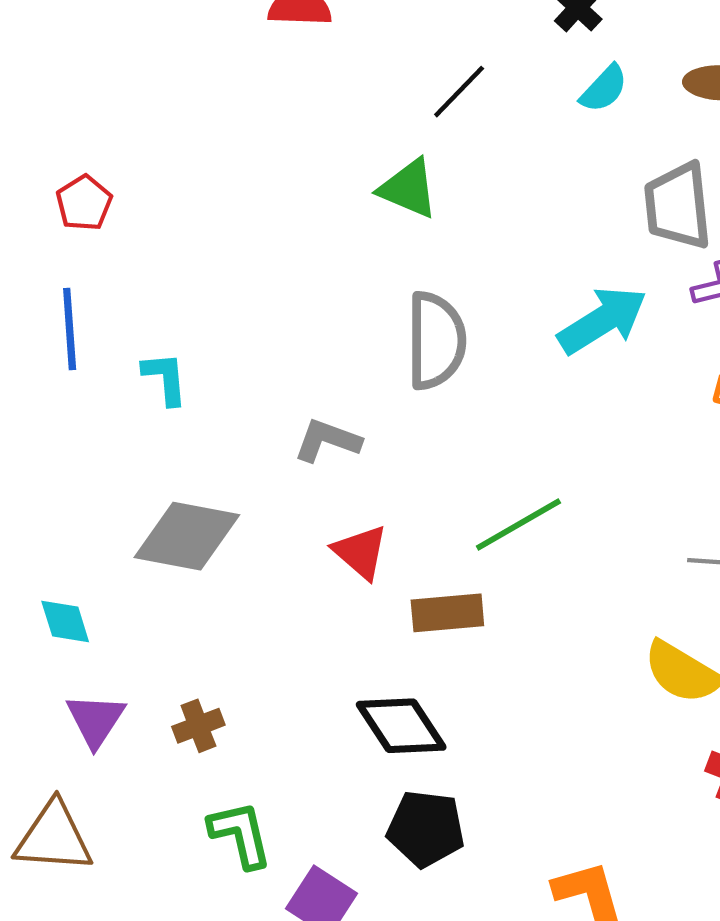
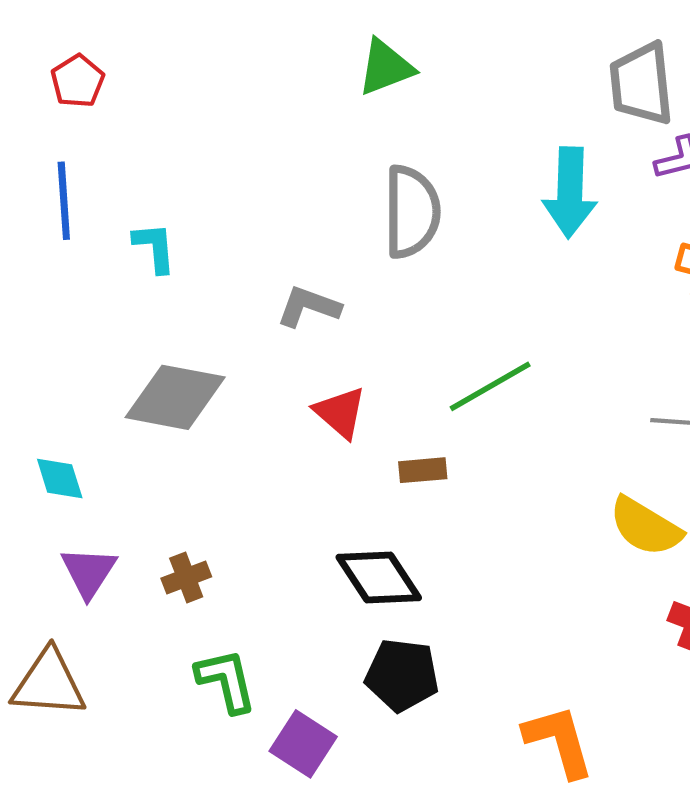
green triangle: (408, 189) -> (386, 67), turned -44
cyan arrow: (602, 320) -> (570, 192), turned 124
brown rectangle: (447, 613) -> (423, 470), size x0.7

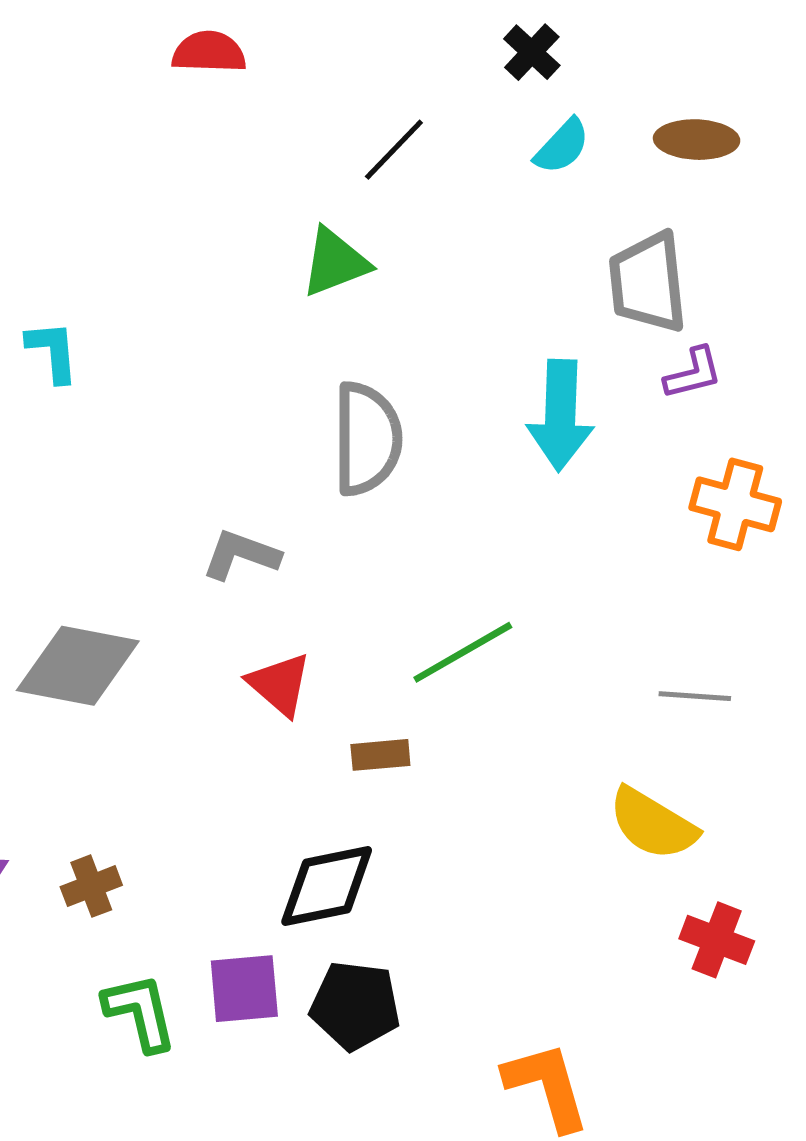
cyan L-shape: (155, 247) -> (53, 351), moved
black diamond: (379, 577) -> (327, 886), turned -68
purple square: (303, 744) -> (244, 989), moved, turned -38

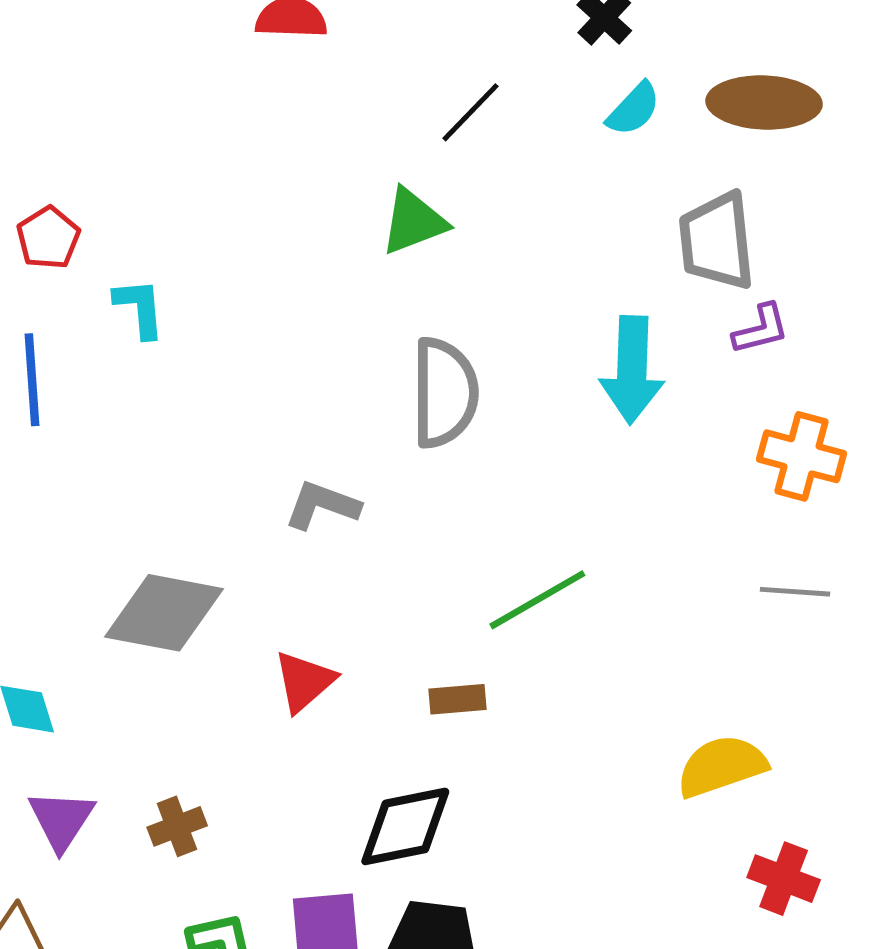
brown ellipse: (697, 140) -> (764, 103), size x1.4
red triangle: (280, 684) -> (304, 681), moved, turned 38
gray line: (695, 696) -> (795, 592), moved
yellow semicircle: (653, 824) -> (722, 766), turned 130

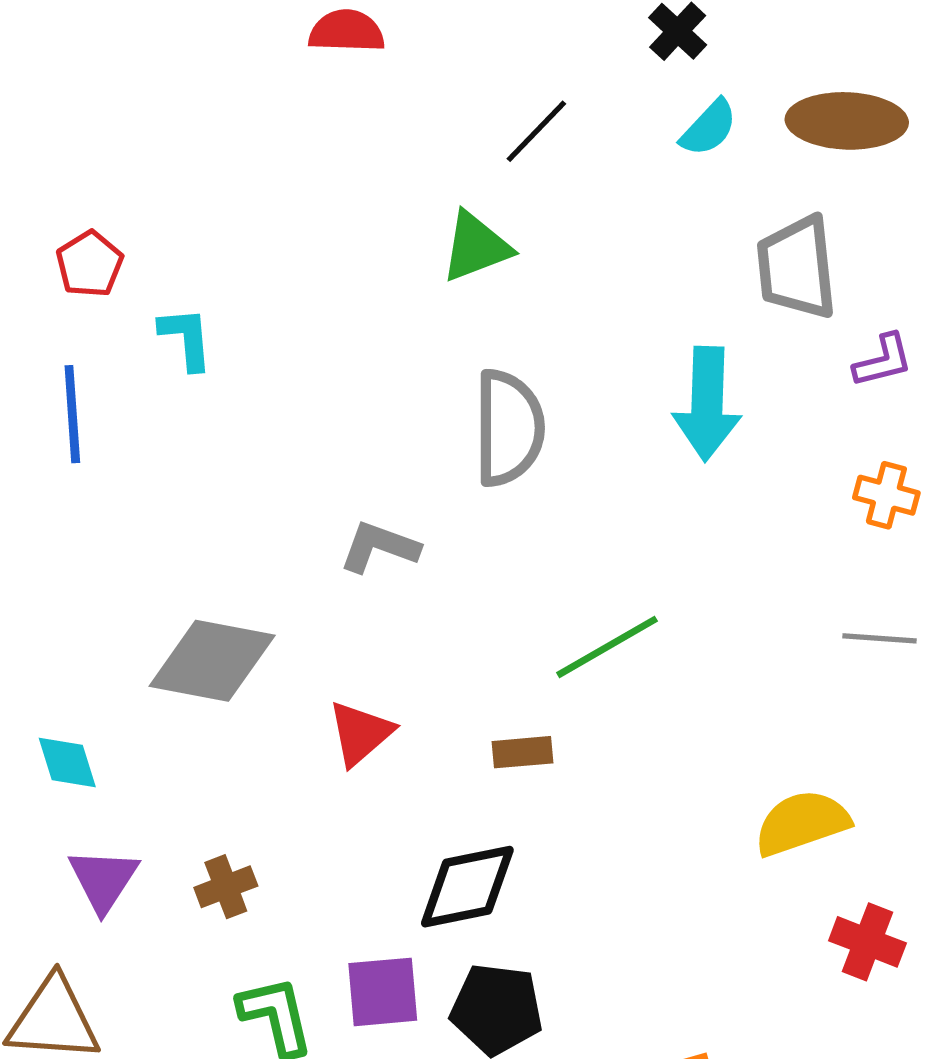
purple L-shape: (761, 329) -> (883, 361), moved
orange cross: (802, 456) -> (886, 495), size x0.7

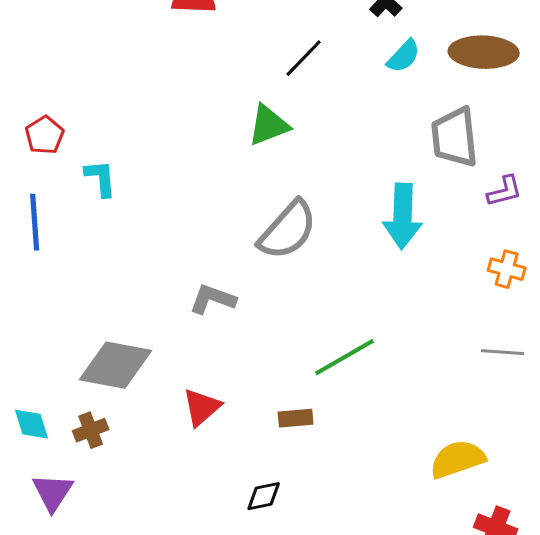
gray semicircle: (509, 428) -> (288, 230), turned 42
brown cross: (226, 887) -> (91, 430), moved
black diamond: (467, 887) -> (264, 496), size x0.6

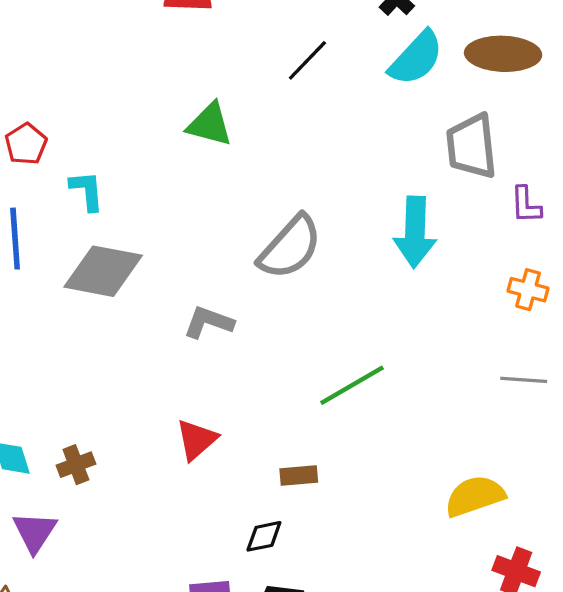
cyan semicircle: (404, 56) -> (416, 58), size x1.5
green triangle: (269, 125) -> (210, 124), moved, turned 36
purple L-shape: (505, 191) -> (526, 205), turned 102
gray diamond: (116, 365) -> (103, 271), moved
brown rectangle: (296, 418) -> (299, 475), moved

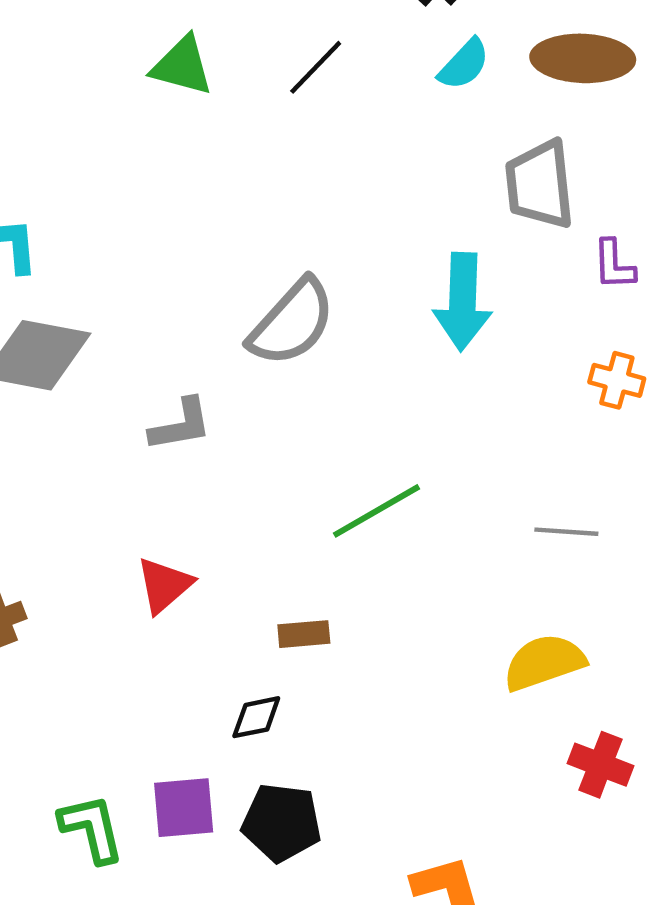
cyan semicircle: (416, 58) -> (464, 64), size x0.7
green triangle: (210, 124) -> (182, 66), moved
gray L-shape: (209, 322) -> (181, 425), turned 150
gray line: (524, 380) -> (566, 532), moved

